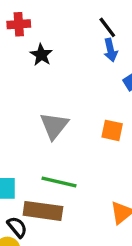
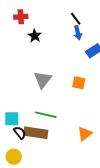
black semicircle: (17, 227) -> (20, 133), moved

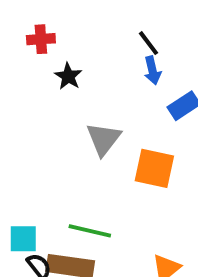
gray triangle: (43, 80) -> (104, 139), moved
orange square: (79, 83) -> (154, 168), size x1.5

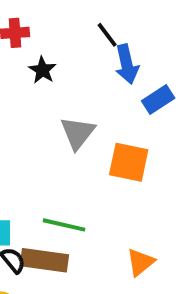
black line: (149, 43) -> (107, 35), moved
blue arrow: (152, 70) -> (127, 64), size x1.4

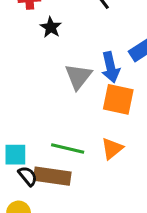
blue arrow: (127, 64) -> (111, 67), moved
orange triangle: (140, 262) -> (112, 148), moved

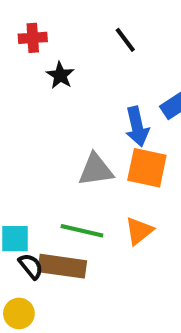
gray triangle: (78, 76) -> (96, 170), moved, turned 44

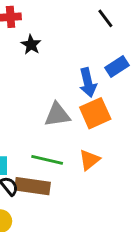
black line: (125, 40) -> (105, 18), moved
orange square: (147, 168) -> (95, 113), turned -36

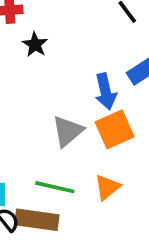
gray triangle: (57, 115) -> (68, 131), turned -32

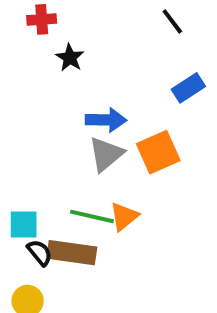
blue arrow: (106, 91) -> (106, 120), moved, turned -76
orange triangle: (107, 187) -> (124, 216), moved

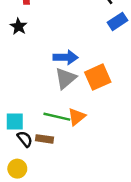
black star: (70, 58) -> (19, 26), moved
blue rectangle: (188, 88) -> (118, 21), moved
brown rectangle: (72, 253) -> (45, 139), size x0.6

